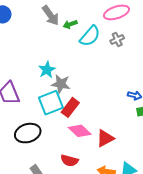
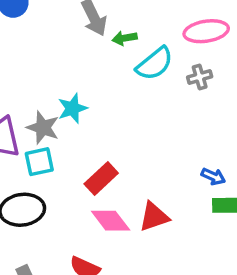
gray star: (61, 84) -> (43, 128), moved
cyan square: (51, 103) -> (39, 162), moved, size x0.7
red triangle: (105, 138) -> (154, 217), moved

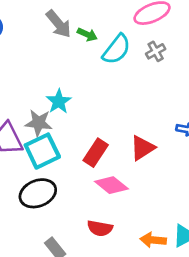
green arrow: (125, 38) -> (87, 34), turned -132
cyan square: (39, 162) -> (42, 151), size x1.4
red triangle: (154, 217) -> (142, 148), moved

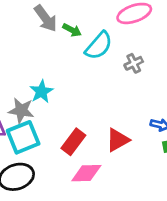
gray cross: (156, 51) -> (134, 63), moved
pink diamond: (111, 185) -> (86, 173), turned -44

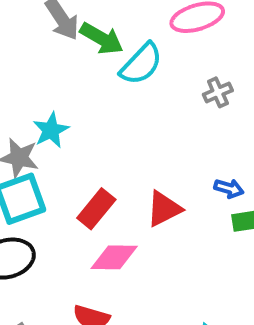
green arrow: (72, 30) -> (102, 38), size x1.5
gray cross: (134, 63) -> (218, 92), moved

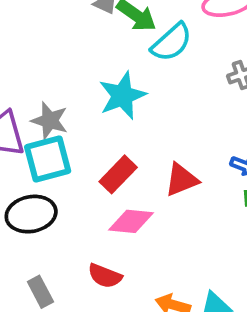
cyan star: (51, 130) -> (122, 96), moved, size x1.4

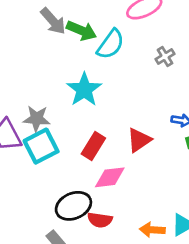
black ellipse: (31, 214) -> (73, 206), moved

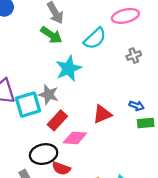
green arrow: (82, 31) -> (51, 35), moved
gray star: (37, 119) -> (49, 95), moved
red rectangle: (93, 146) -> (57, 120), moved

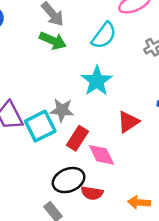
cyan star: (68, 69) -> (97, 81), moved
pink diamond: (75, 138) -> (101, 155), turned 70

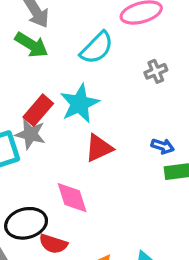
red triangle: (128, 122) -> (99, 148), moved
red rectangle: (77, 138) -> (38, 110), moved

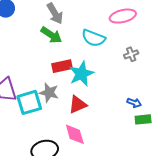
cyan semicircle: (97, 48) -> (93, 38), turned 65
red rectangle: (38, 110) -> (62, 66), moved, turned 36
red triangle: (99, 148) -> (78, 105), moved

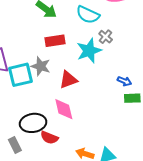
gray cross: (131, 54) -> (106, 37), moved, turned -32
cyan star: (81, 74) -> (89, 51), moved

